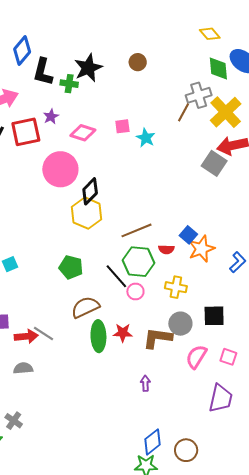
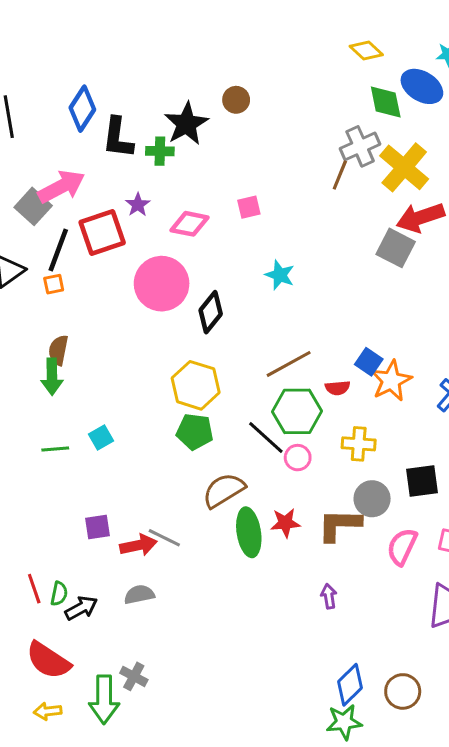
brown circle: (138, 62) -> (236, 100), moved
cyan star: (146, 138) -> (280, 275), moved
yellow hexagon: (87, 213) -> (196, 385), moved

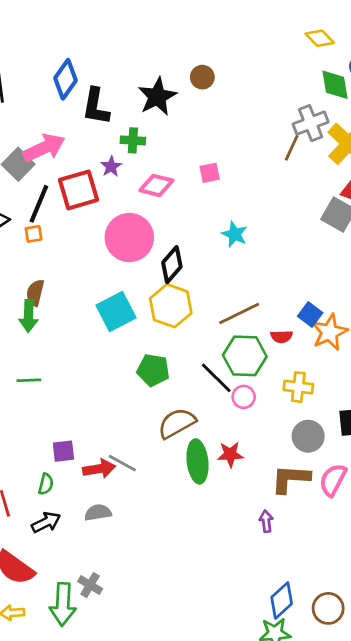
green cross: (160, 151) -> (133, 140), moved
yellow hexagon: (196, 385) -> (171, 306), moved
cyan square: (101, 438) -> (116, 311), moved, size x1.8
brown L-shape: (339, 525) -> (291, 479), moved
green semicircle: (59, 594) -> (46, 484), moved

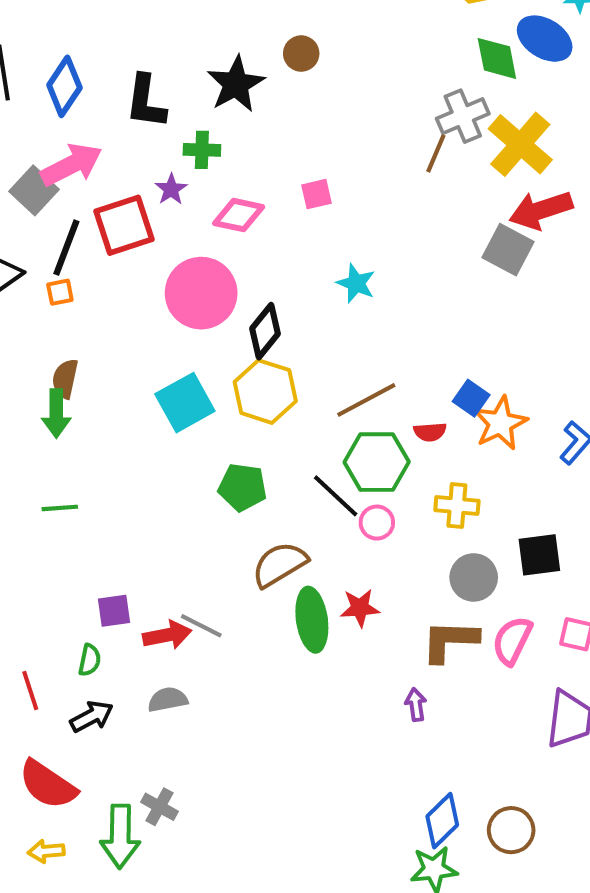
blue diamond: (66, 79) -> (64, 86), moved

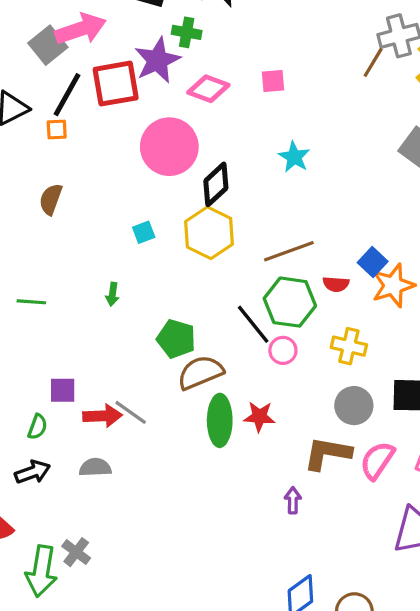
purple star: (171, 189) -> (157, 60), size x1.8
cyan square: (185, 403) -> (144, 232), size x0.5
green arrow: (56, 413) -> (112, 294), moved, size x0.6
green pentagon: (242, 487) -> (176, 339), moved

